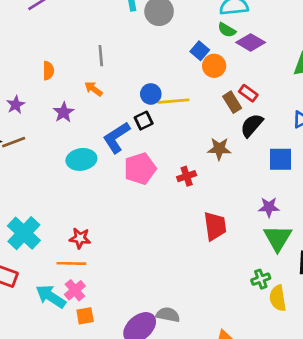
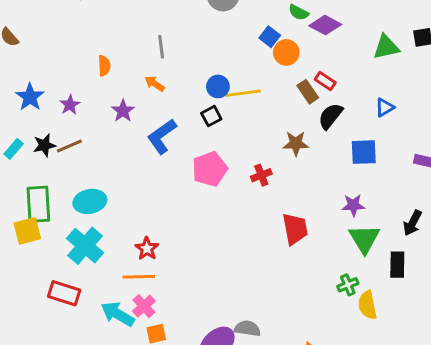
blue L-shape: (117, 137) -> (162, 136), moved
cyan ellipse: (81, 159) -> (90, 201), moved
red star: (80, 238) -> (147, 249), turned 30

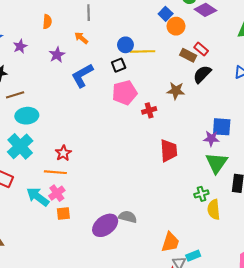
brown rectangle: (308, 92) -> (188, 55), turned -35
brown line: (69, 146) -> (15, 95), moved
blue square: (364, 152) -> (222, 127), moved
pink pentagon: (210, 169) -> (125, 93), moved

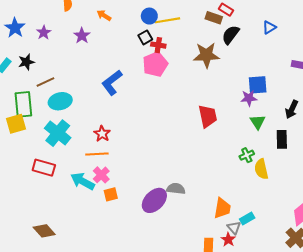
blue L-shape: (82, 76) -> (112, 83), moved
brown star: (176, 91) -> (206, 55), size x1.4
red cross: (149, 110) -> (158, 45), moved, turned 32
green triangle: (217, 163) -> (258, 122), size x0.7

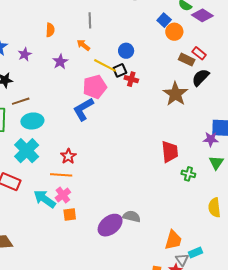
yellow line: (167, 20) -> (105, 65), moved, turned 30
brown star: (206, 55) -> (175, 94), turned 30
pink pentagon: (155, 64) -> (95, 87), moved
green cross: (247, 155) -> (188, 174), moved, turned 32

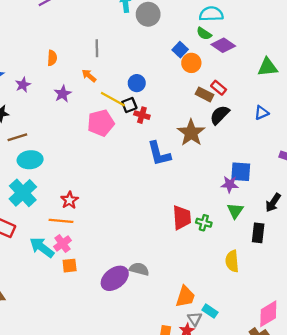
blue L-shape: (83, 109) -> (159, 154), moved, turned -75
red trapezoid: (170, 152) -> (182, 217), moved
cyan rectangle: (196, 252) -> (210, 311), turned 56

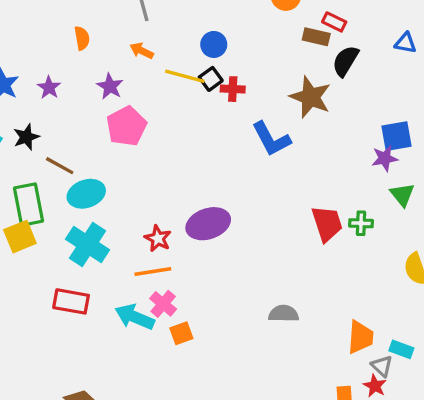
blue triangle: (261, 113) -> (405, 43), turned 48
pink pentagon: (101, 123) -> (126, 126), moved
brown line: (17, 137) -> (60, 166), turned 60
purple ellipse: (115, 278) -> (208, 224), moved, turned 32

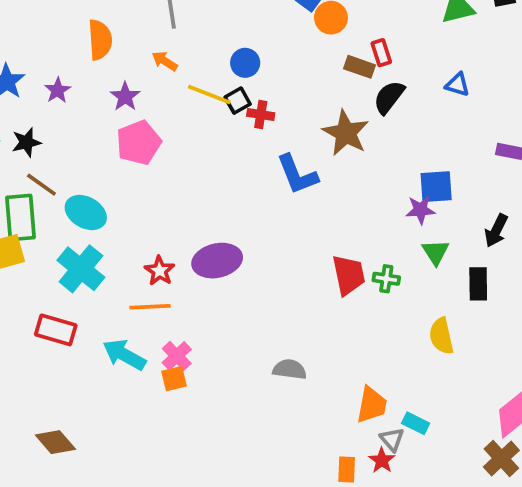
red rectangle: (334, 22) -> (381, 53), turned 40
orange semicircle: (82, 38) -> (100, 40), size x1.5
brown line: (60, 166) -> (41, 185), moved
cyan ellipse: (86, 194) -> (86, 213), turned 42
pink cross: (163, 304) -> (177, 356), moved

